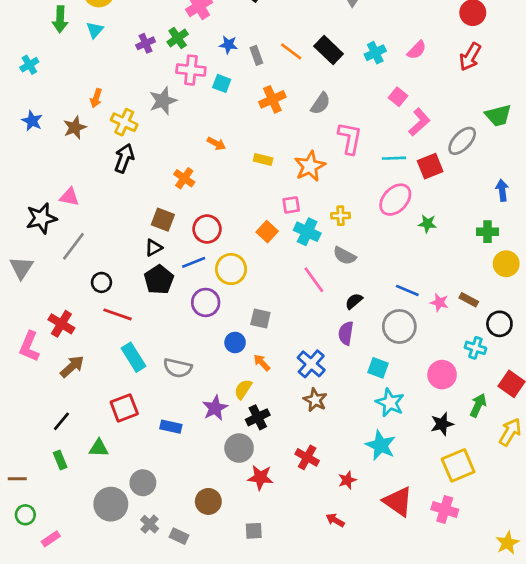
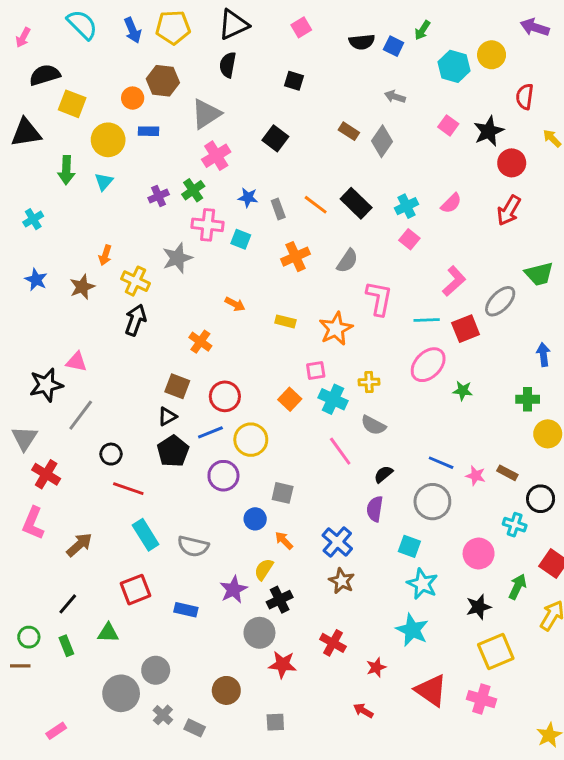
pink square: (398, 97) -> (409, 239), moved
red cross: (61, 324) -> (46, 474), moved
green circle: (25, 515) -> (29, 637), moved

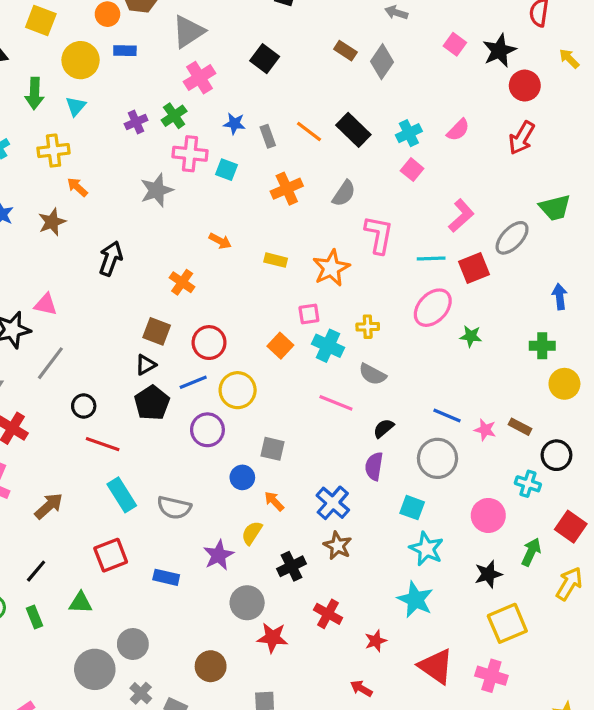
orange arrow: (105, 255) -> (77, 187), turned 114
yellow cross: (135, 281) -> (54, 151), moved, turned -32
pink line: (340, 451) -> (336, 403), turned -32
black cross: (280, 600) -> (292, 566), moved

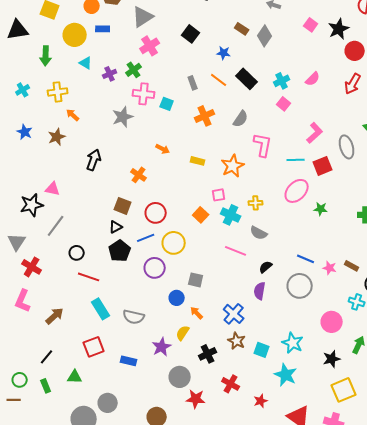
cyan triangle: (76, 106) -> (86, 63), moved, turned -40
blue star: (234, 124) -> (224, 53), moved
gray ellipse: (512, 238) -> (347, 147), turned -60
cyan square: (412, 508) -> (262, 350), moved

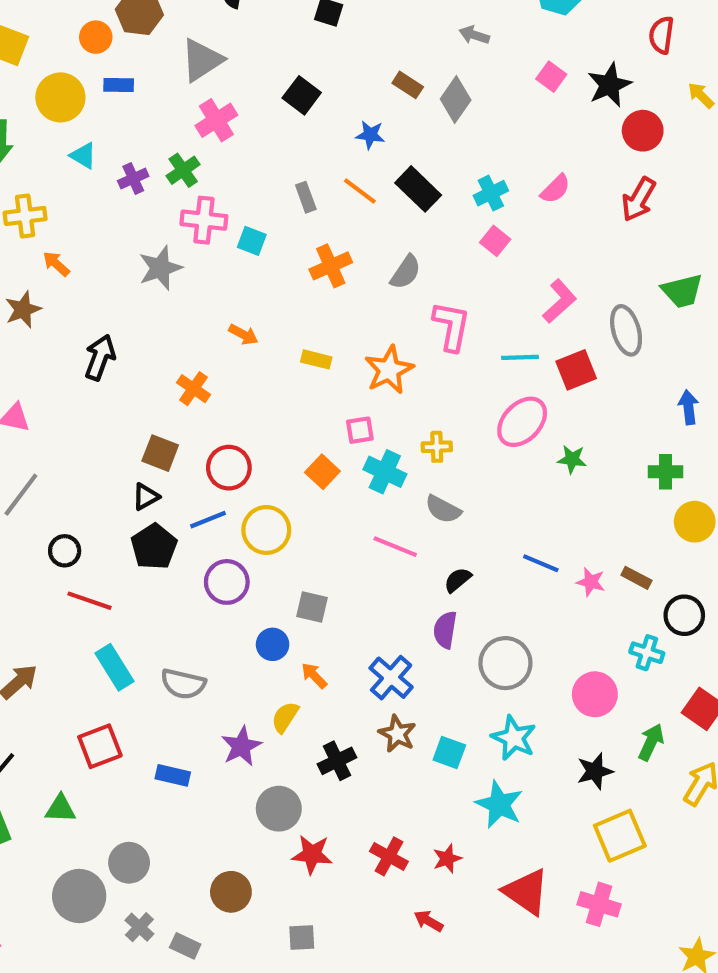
gray circle: (300, 286) -> (505, 663), moved
red cross: (231, 384) -> (389, 856), moved

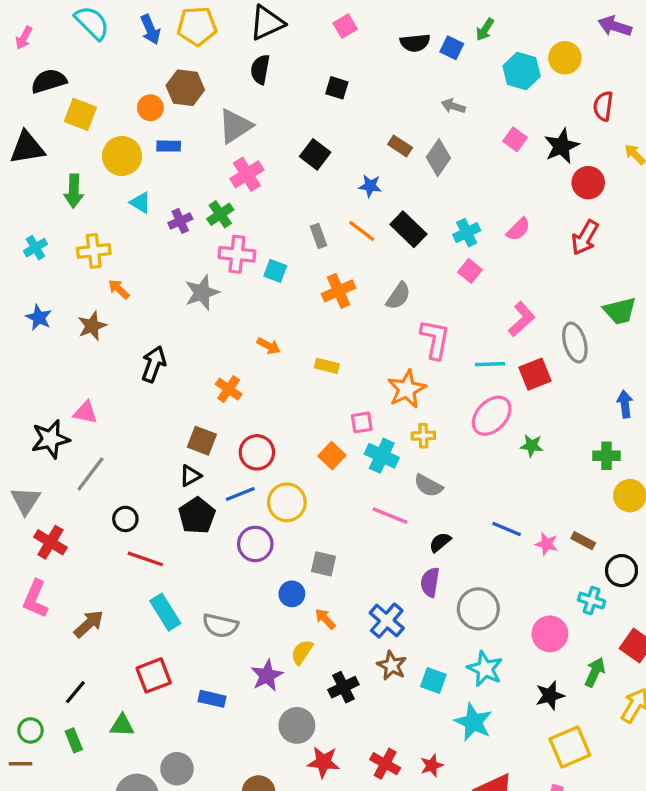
orange star: (389, 370) -> (407, 389), moved

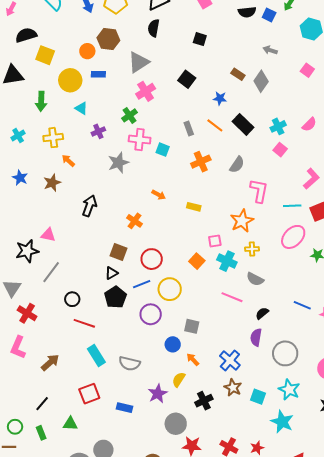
purple cross: (180, 221) -> (98, 131), moved

